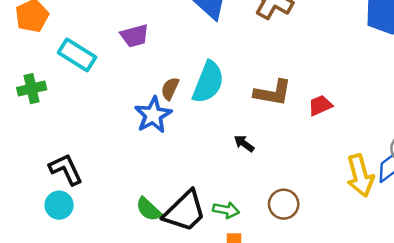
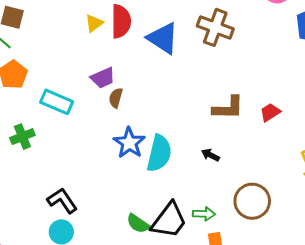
cyan semicircle: (208, 82) -> (159, 153), moved
brown semicircle: (170, 89) -> (116, 98), moved
brown circle: (284, 204) -> (252, 201), size x1.4

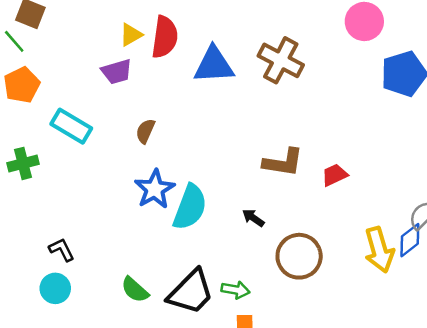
blue triangle: (163, 38) -> (214, 65), turned -44
purple trapezoid: (103, 78) -> (117, 72), moved
black L-shape: (62, 201) -> (62, 250), size x0.7
brown circle: (252, 201) -> (299, 256), moved
green semicircle: (138, 224) -> (135, 290), moved

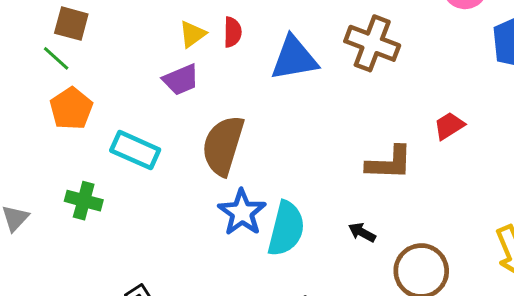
red semicircle: (165, 37) -> (233, 32), size x0.6
brown semicircle: (145, 131) -> (223, 145), size x2.0
green cross: (23, 163) -> (84, 201), turned 36
red trapezoid: (335, 175) -> (449, 126), moved

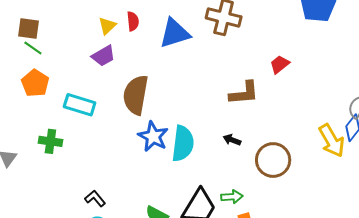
green line: (56, 58) -> (33, 48), moved

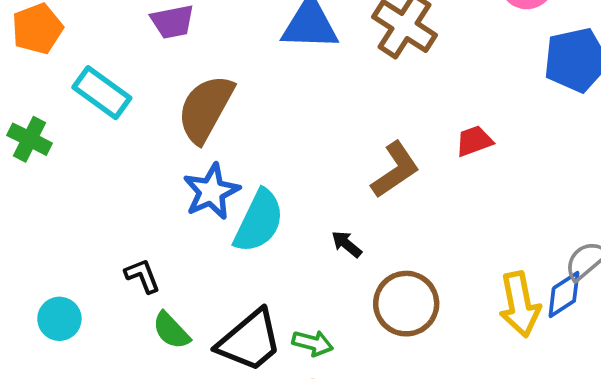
brown L-shape: (244, 93) -> (395, 170), turned -48
black L-shape: (95, 199) -> (142, 276), moved

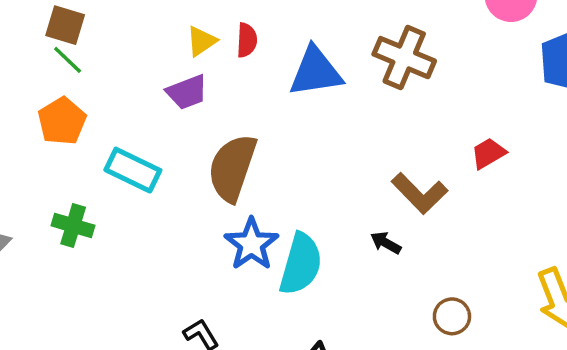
brown L-shape: (395, 170) -> (419, 193), turned 90
black arrow: (347, 244) -> (386, 243), moved
brown circle: (406, 304) -> (452, 316), size x0.6

